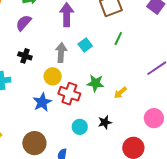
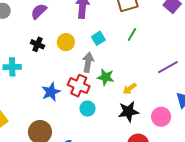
gray arrow: (61, 53) -> (88, 62), moved
yellow circle: (53, 76) -> (66, 42), moved
black star: (105, 122) -> (128, 112), moved, size x1.5
cyan circle: (80, 127) -> (88, 109), moved

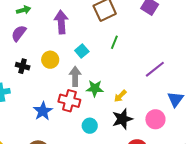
cyan circle: (88, 109) -> (90, 126), moved

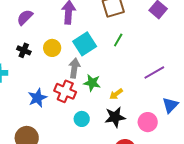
cyan square: (82, 51) -> (85, 44), size x1.6

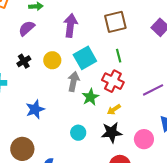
green line: (118, 40) -> (119, 56), turned -48
black cross: (24, 50) -> (24, 61), turned 32
green star: (92, 83) -> (90, 97), turned 30
red cross: (65, 91) -> (113, 81), moved

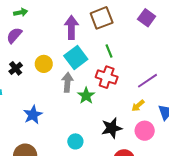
purple arrow: (70, 25) -> (71, 27), moved
yellow arrow: (114, 110) -> (138, 106), moved
cyan circle: (78, 133) -> (75, 141), moved

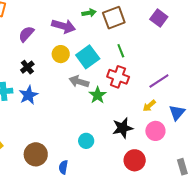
green arrow: (21, 12) -> (89, 13), moved
purple arrow: (71, 27) -> (64, 26), moved, turned 105
yellow circle: (44, 64) -> (61, 54), moved
gray arrow: (67, 82) -> (79, 82), turned -78
blue star: (33, 115) -> (28, 95), moved

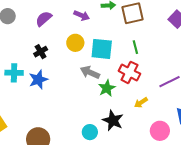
purple arrow: (64, 26) -> (82, 15), size x0.7
cyan square: (88, 57) -> (102, 49), turned 35
yellow arrow: (149, 106) -> (141, 103), moved
black star: (123, 128) -> (113, 120), moved, turned 30

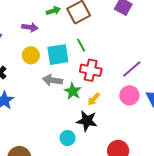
green line: (135, 47) -> (81, 45), moved
yellow arrow: (141, 103) -> (94, 99), moved
pink circle: (160, 131) -> (129, 95), moved

